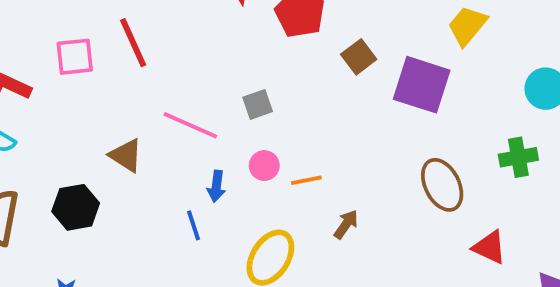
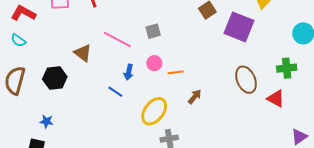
blue line: (194, 225) -> (115, 92), turned -42
red triangle: (489, 247) -> (276, 99), moved

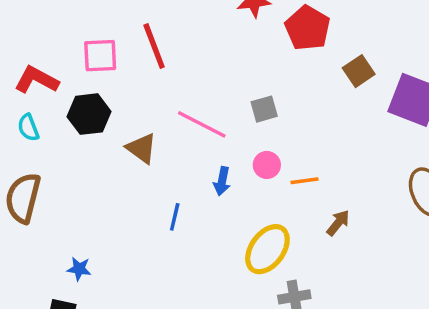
cyan semicircle: (18, 40) -> (28, 128), turned 35
black hexagon: (55, 78) -> (89, 114), moved
blue line: (115, 92) -> (175, 217), moved, turned 70

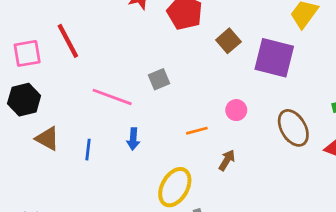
brown triangle: (142, 148) -> (47, 139), moved
pink circle: (267, 165) -> (236, 110), moved
blue line: (175, 217) -> (88, 150), moved

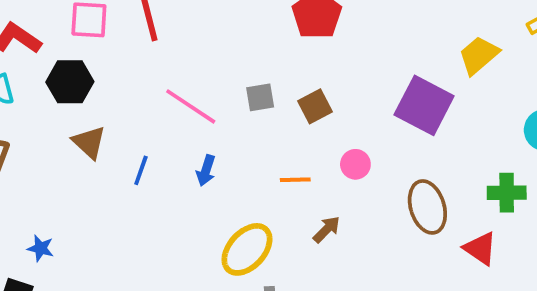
brown square: (228, 41) -> (315, 106), moved

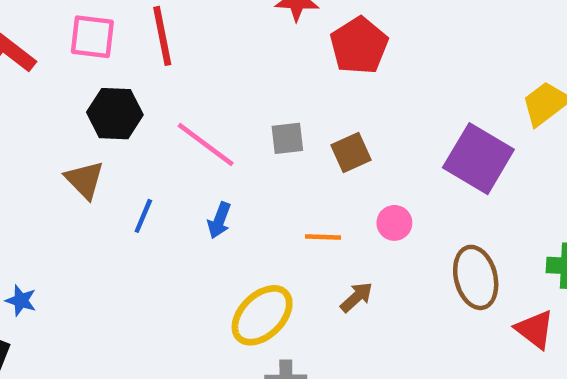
black hexagon: (70, 82) -> (115, 114), moved

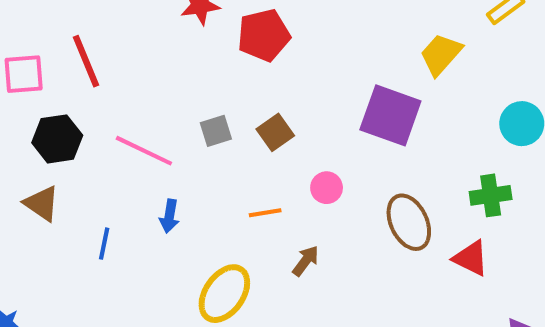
red pentagon: (359, 46) -> (264, 35), turned 30
blue line: (143, 216) -> (104, 244), moved

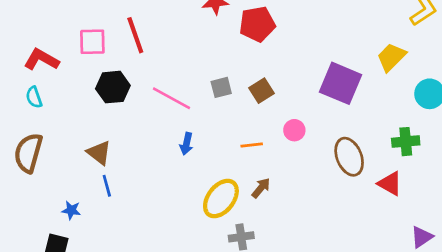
yellow trapezoid: (441, 54) -> (391, 57), moved
brown triangle: (42, 203) -> (99, 153), moved
blue line: (104, 244) -> (107, 186), moved, turned -30
brown arrow: (306, 261) -> (261, 188), moved

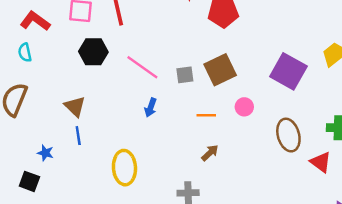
gray square: (221, 87) -> (185, 75), moved
brown square: (262, 91) -> (220, 70), size x1.5
yellow ellipse: (221, 199) -> (124, 168), moved, turned -48

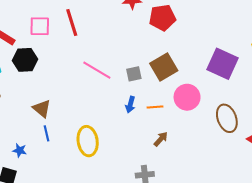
black hexagon: (93, 52) -> (25, 60), moved
pink circle: (244, 107) -> (187, 97), size x1.6
blue arrow: (151, 108) -> (130, 105), moved
yellow ellipse: (124, 168) -> (88, 141), moved

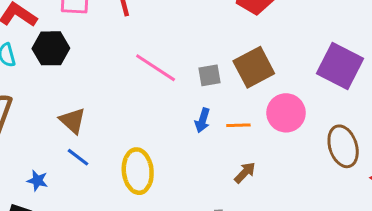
blue line: (47, 133) -> (78, 157), turned -42

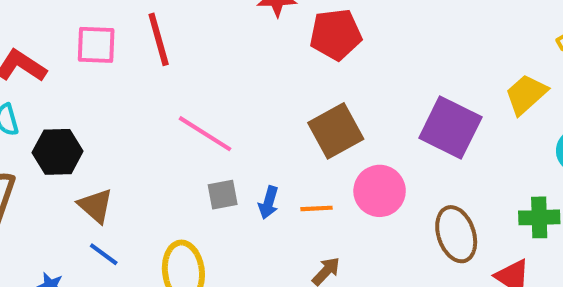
black hexagon: (51, 48) -> (58, 152), moved
gray square: (210, 75) -> (223, 195), moved

